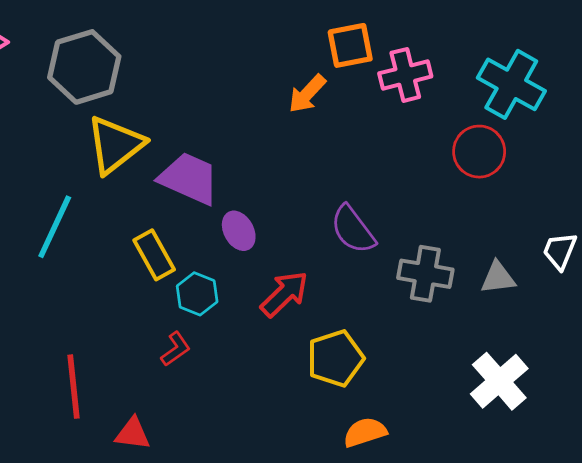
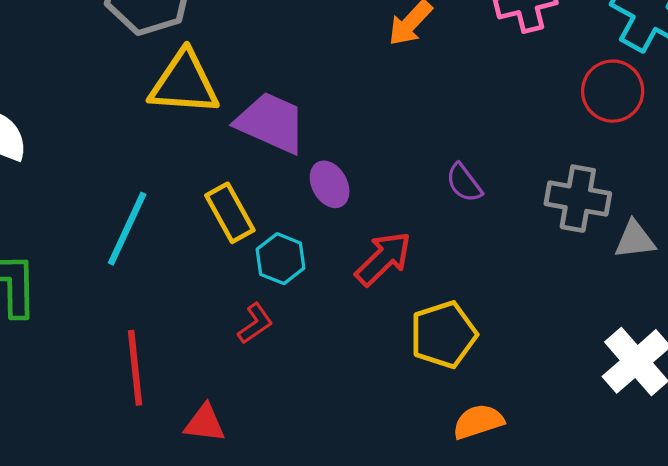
yellow triangle: (115, 145) -> (184, 83), turned 42
cyan line: (55, 227) -> (127, 229), moved
purple semicircle: (353, 229) -> (464, 183), size x0.7
gray cross: (425, 274) -> (578, 199), moved

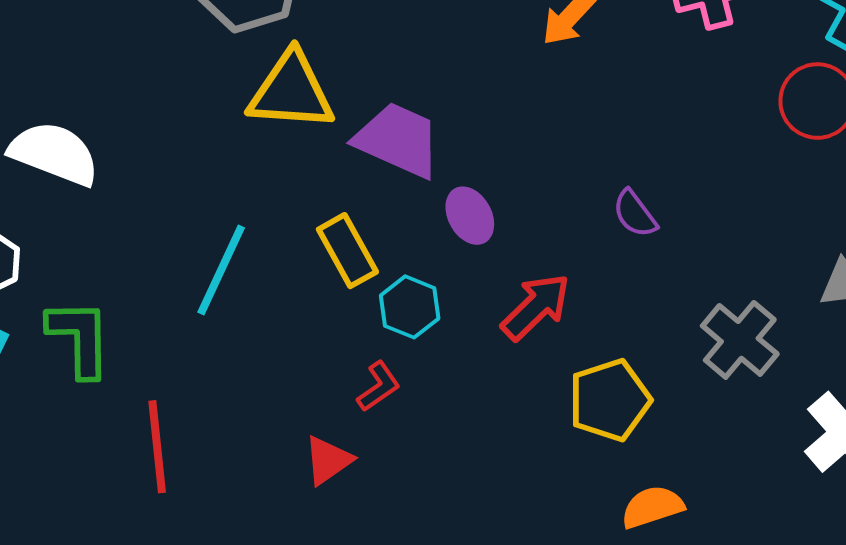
gray cross: (578, 199) -> (740, 340), moved, turned 30
red line: (135, 368) -> (157, 447), moved
red triangle: (205, 423) -> (328, 460), moved, turned -42

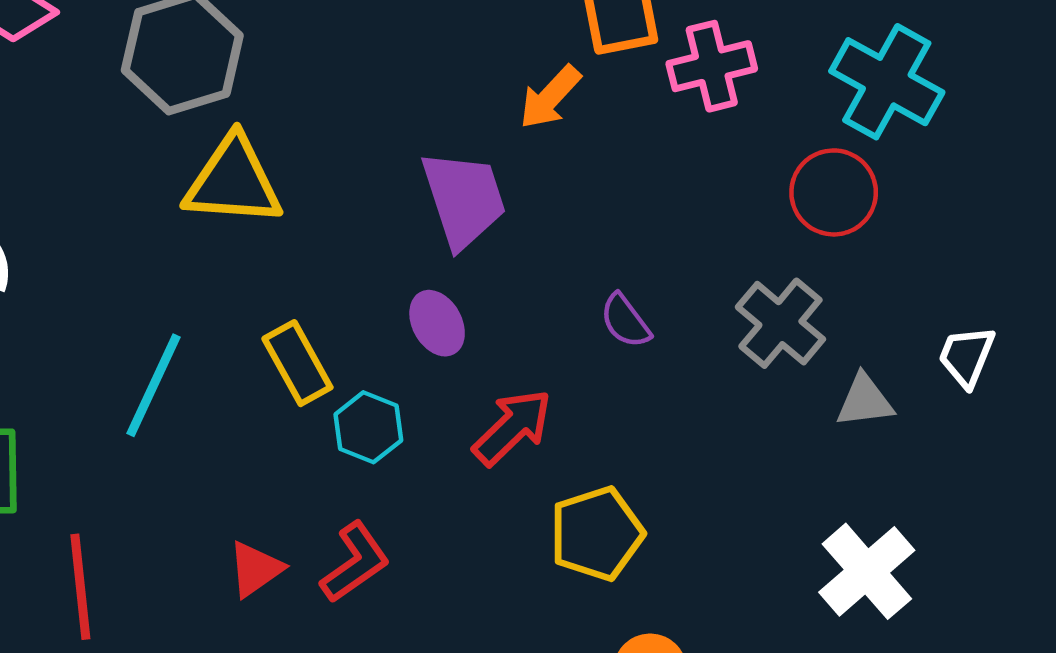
purple trapezoid: (398, 140) -> (464, 199), moved, turned 48
gray cross: (740, 340) -> (780, 323), moved
red L-shape: (379, 387) -> (355, 562), moved, size x1.4
red triangle: (328, 460) -> (255, 569), moved

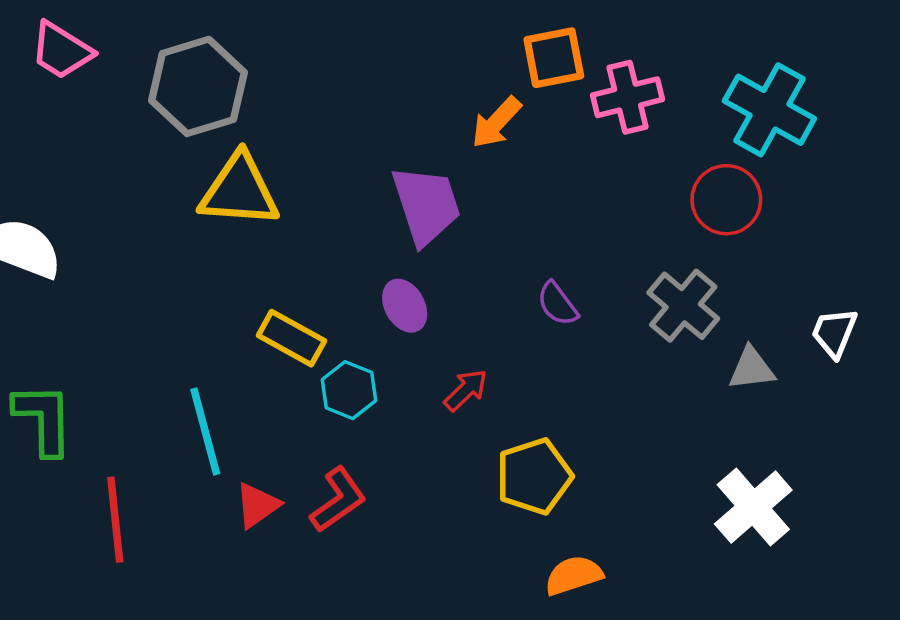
yellow rectangle: (297, 363) -> (291, 338), turned -32
cyan line: (153, 385) -> (205, 432), moved, turned -40
red arrow: (512, 427) -> (466, 390), size x0.7

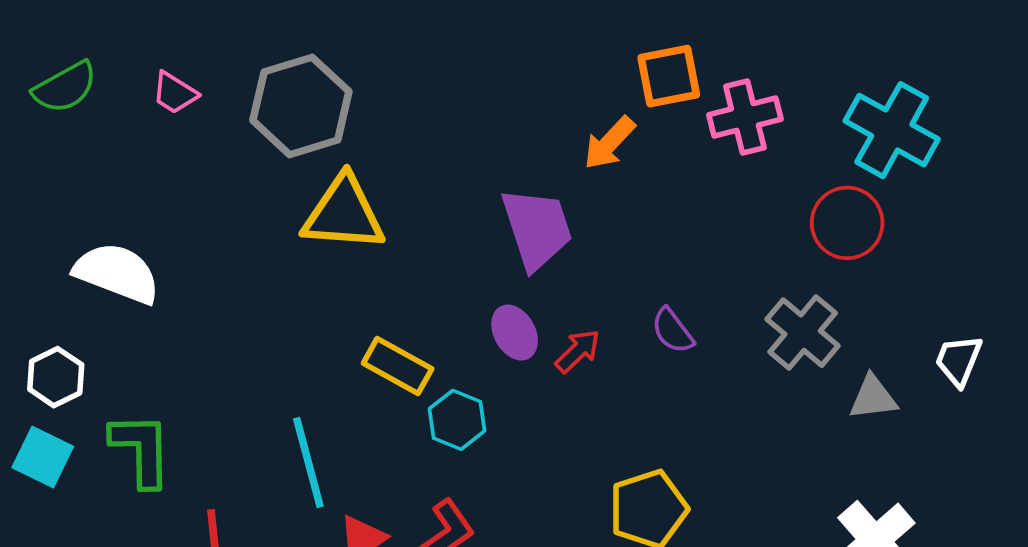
pink trapezoid: (61, 51) -> (175, 93), moved, size x0.7
red arrow: (466, 390) -> (578, 351), moved

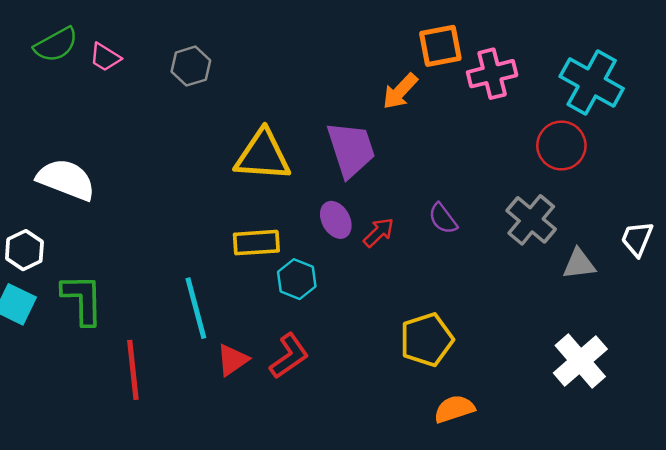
green semicircle: (65, 87) -> (56, 45), moved
gray hexagon: (301, 106) -> (191, 66), size x0.6
yellow triangle: (344, 214) -> (263, 156), moved
yellow rectangle: (398, 366) -> (256, 243), turned -33

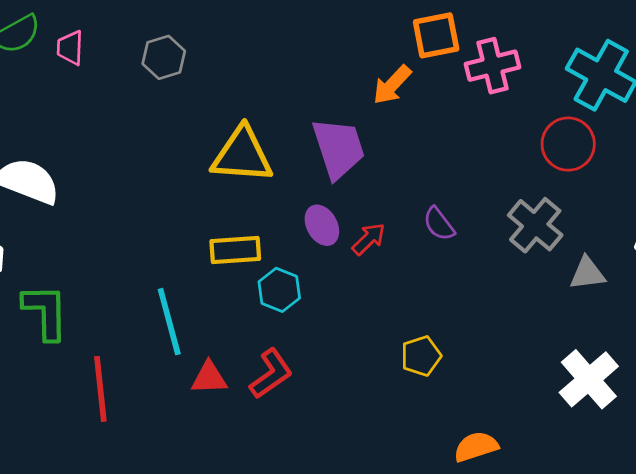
pink trapezoid: (105, 57) -> (70, 48), turned 60
yellow pentagon: (427, 340) -> (421, 356), size x0.7
red triangle: (232, 360) -> (209, 378), turned 33
orange semicircle: (454, 409) -> (476, 447), moved

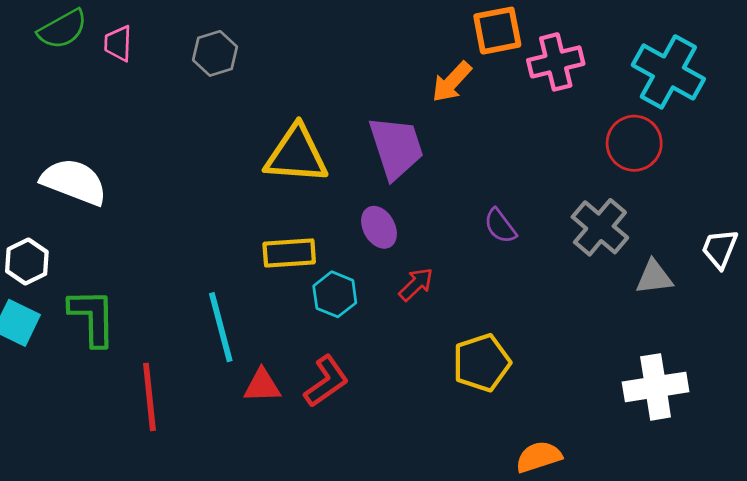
red arrow: (369, 239) -> (416, 284), moved
yellow pentagon: (421, 356) -> (482, 363), size x1.4
white cross: (589, 379) -> (656, 387), turned 32

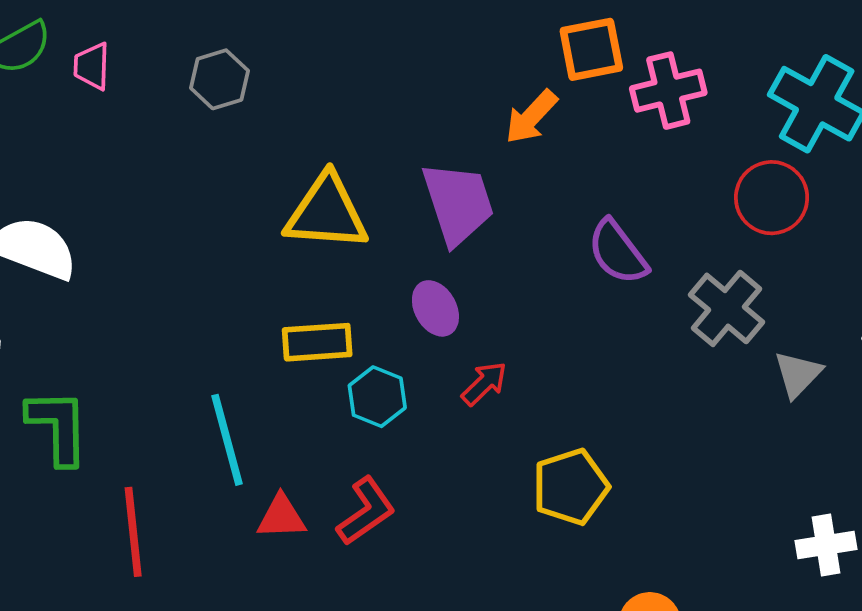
purple semicircle: (500, 226) -> (618, 252), moved, size x1.4
gray triangle: (654, 277) -> (798, 374), turned -39
white cross: (656, 387) -> (826, 545), moved, size x0.7

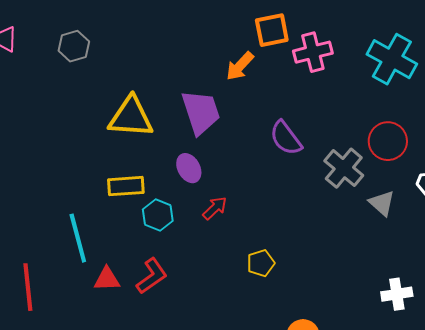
red circle: (772, 198) -> (388, 141), moved
gray triangle: (798, 374) -> (382, 203), turned -32
yellow pentagon: (571, 487) -> (261, 263), size x0.7

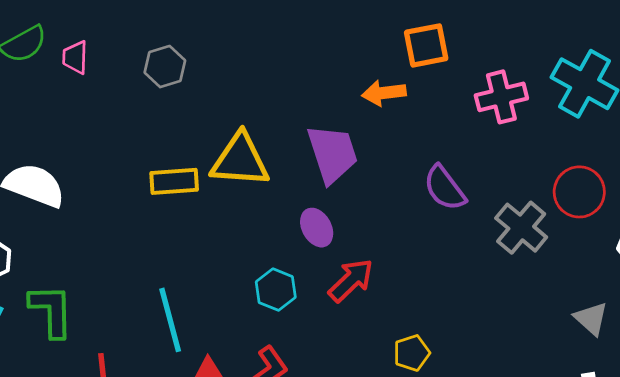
pink cross: (313, 52) -> (501, 97), moved
orange arrow: (240, 66) -> (384, 93), turned 40
yellow rectangle: (126, 186) -> (174, 181), moved
gray triangle: (382, 203) -> (591, 319), moved
red arrow: (215, 208) -> (351, 280), size x1.4

